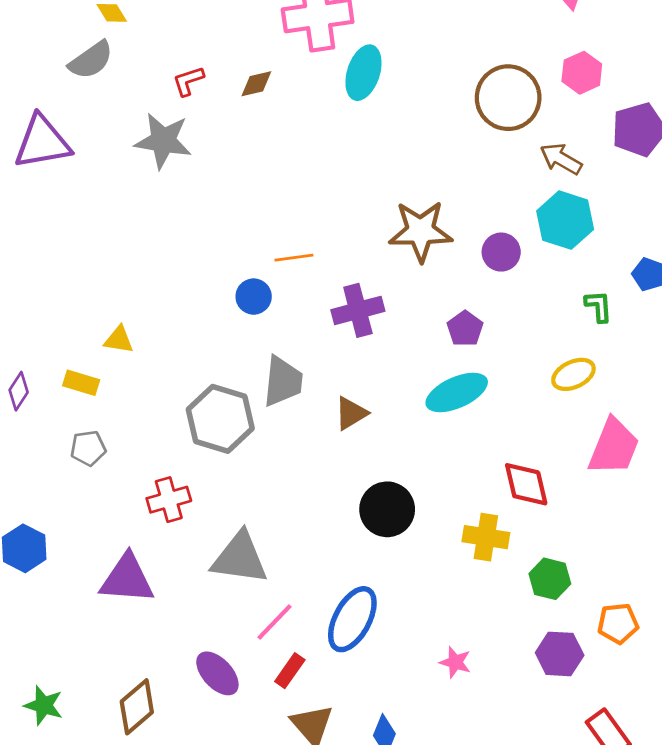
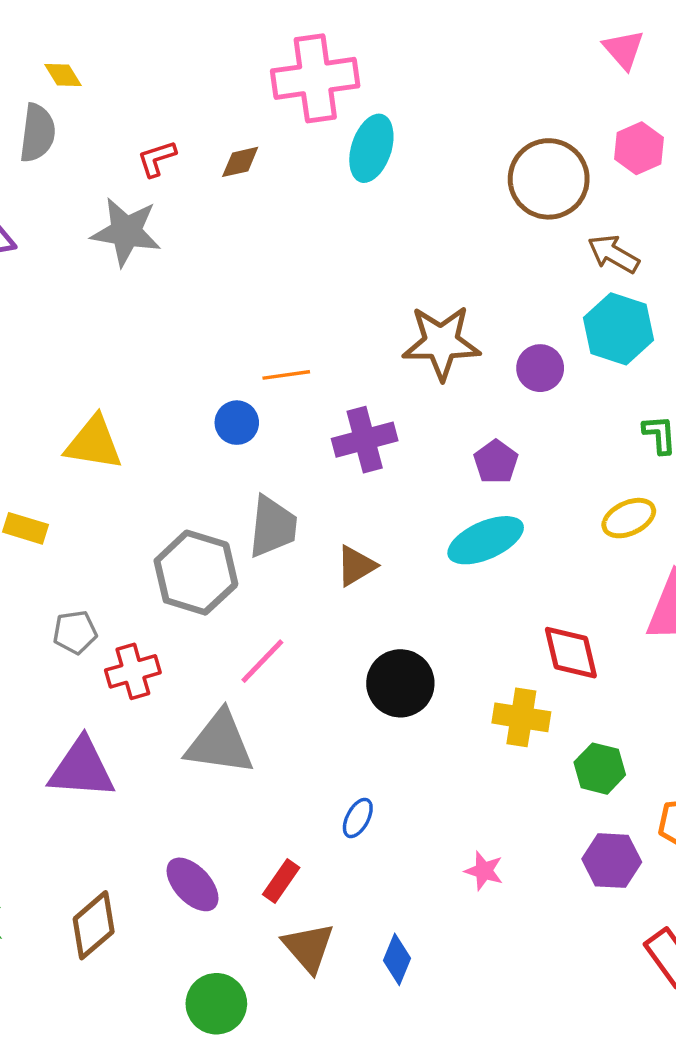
gray semicircle: (91, 60) -> (37, 133), turned -48
yellow triangle: (119, 340) -> (94, 443), moved, size x1.6
gray pentagon: (88, 448) -> (75, 632), moved
blue ellipse: (352, 619) -> (358, 818), size x0.5
pink line: (274, 622) -> (262, 661), moved

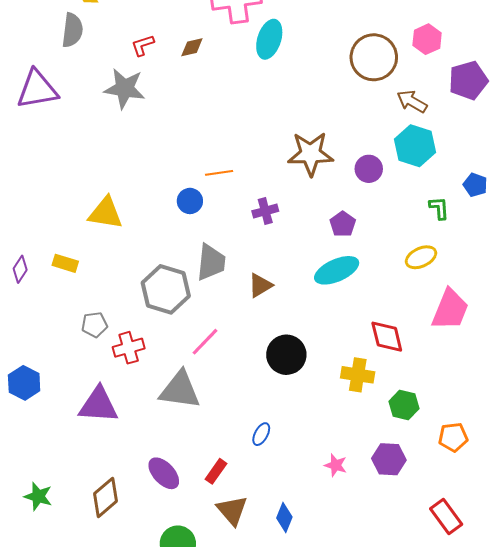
purple cross: (365, 440) -> (265, 211), size x0.7
purple hexagon: (612, 861) -> (389, 459), moved

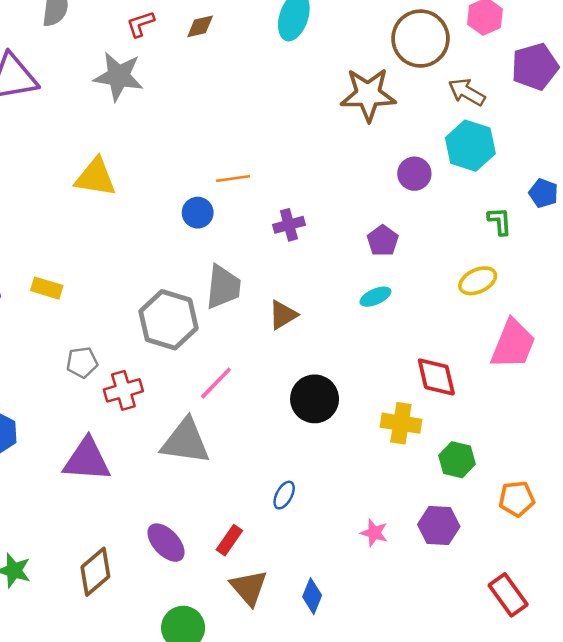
brown star: (310, 154) -> (368, 95), moved
yellow triangle: (106, 213) -> (95, 177), moved
cyan ellipse: (337, 270) -> (375, 297), size x0.6

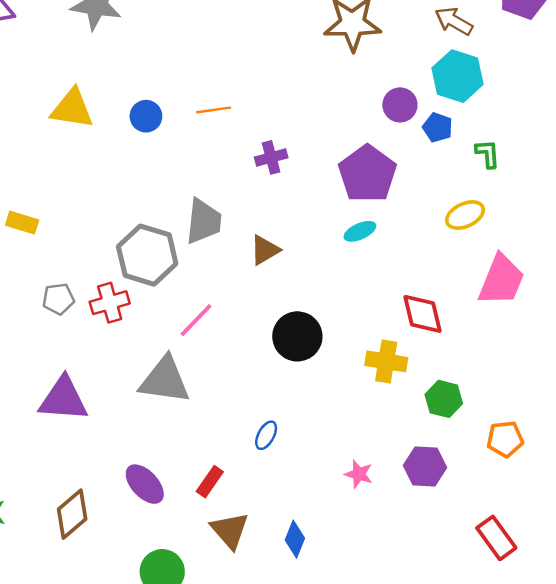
blue pentagon: (543, 193) -> (438, 127), moved
blue circle: (198, 213) -> (146, 116), moved
purple pentagon: (383, 241) -> (367, 174), size x1.8
red cross: (123, 390) -> (110, 303), moved

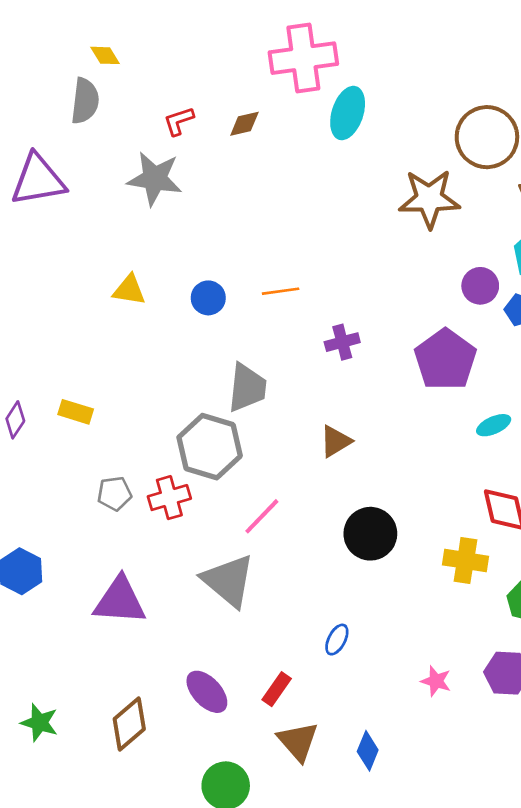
yellow triangle: (72, 109) -> (129, 290), size x0.7
gray trapezoid: (204, 221) -> (247, 388), moved
cyan ellipse: (360, 231) -> (494, 425), moved
gray triangle: (165, 380) -> (228, 581), turned 32

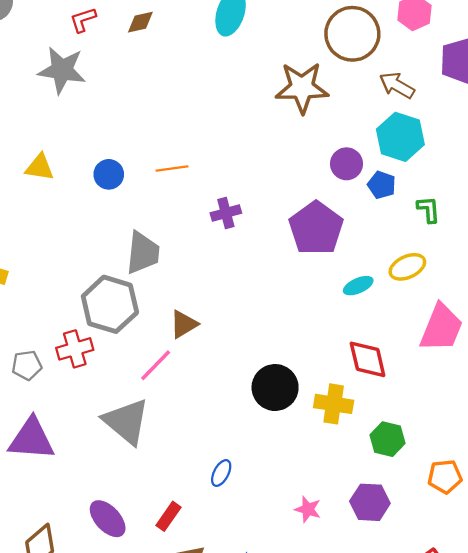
brown triangle: (336, 441) -> (184, 324), moved
gray pentagon: (114, 494) -> (27, 365), moved
black circle: (370, 534) -> (275, 388), moved

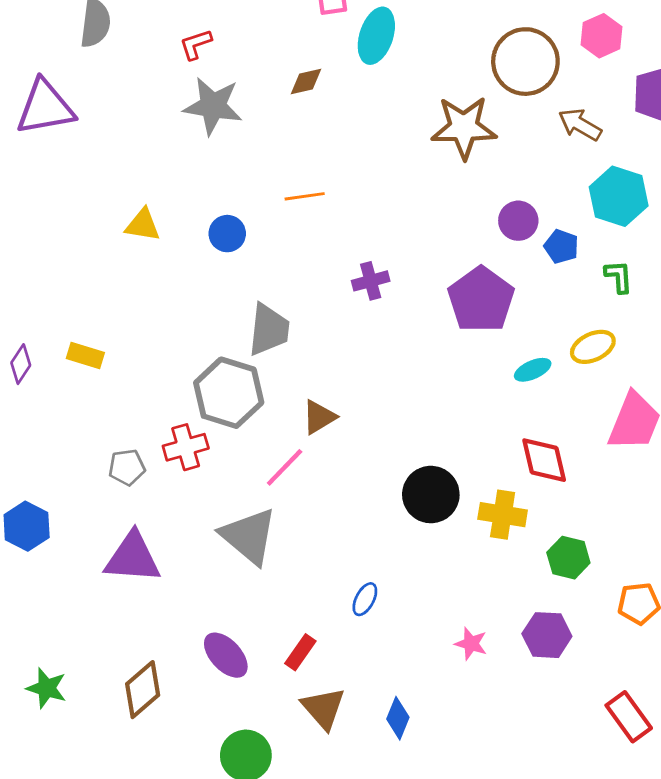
brown diamond: (140, 22) -> (306, 82), moved
gray star: (62, 70) -> (213, 106), moved
cyan hexagon: (400, 137) -> (619, 196), moved
orange line: (172, 168) -> (305, 196), moved

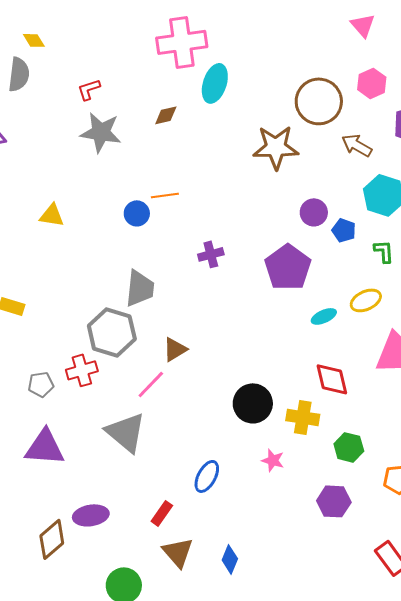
blue circle: (227, 234) -> (137, 213), moved
blue ellipse: (365, 599) -> (207, 476), size x1.4
pink star: (471, 644) -> (273, 460), moved
purple ellipse: (226, 655) -> (91, 515), moved, turned -56

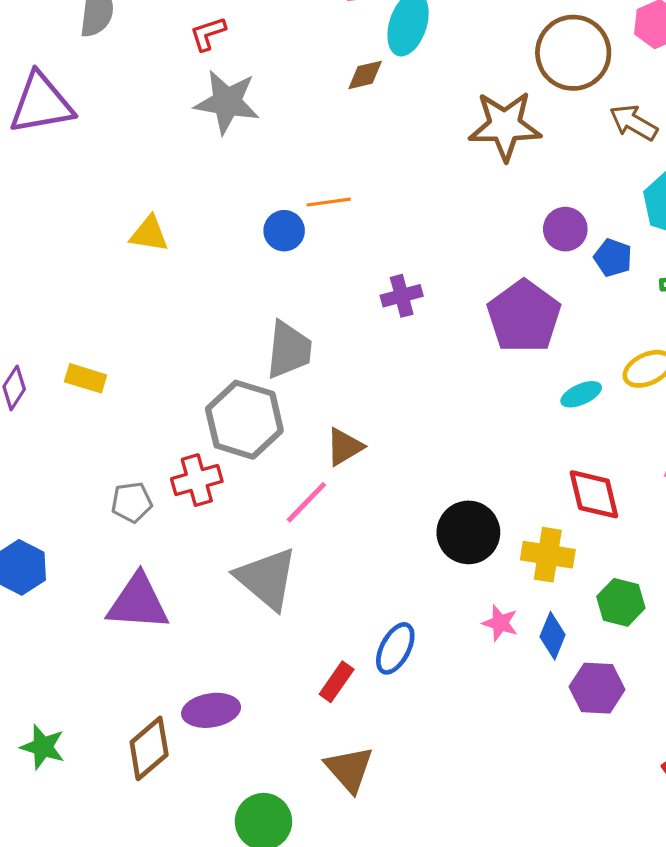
brown diamond: (166, 115) -> (365, 75), moved
red rectangle: (162, 513) -> (337, 682), moved
blue diamond: (230, 559) -> (553, 636), moved

